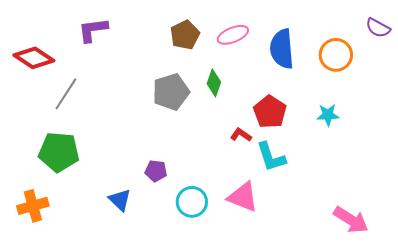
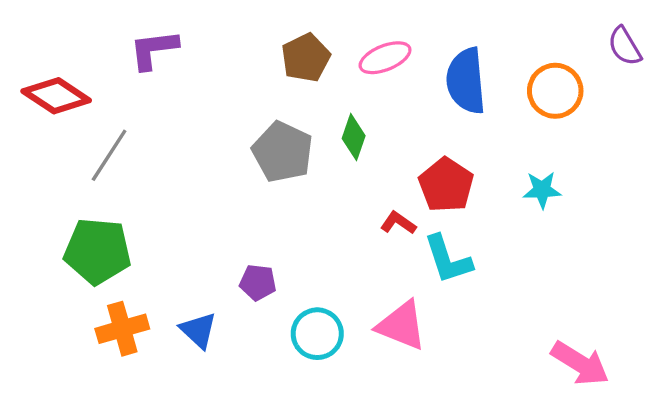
purple semicircle: (378, 28) -> (625, 46), turned 30
gray pentagon: (171, 92) -> (283, 152), turned -30
orange cross: (33, 206) -> (122, 329), moved

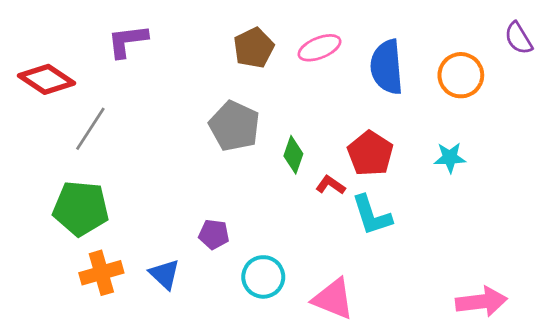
green diamond: (354, 137) -> (293, 155), moved
pink triangle: (402, 325) -> (333, 299), moved
pink arrow: (580, 363) -> (481, 302), turned -39

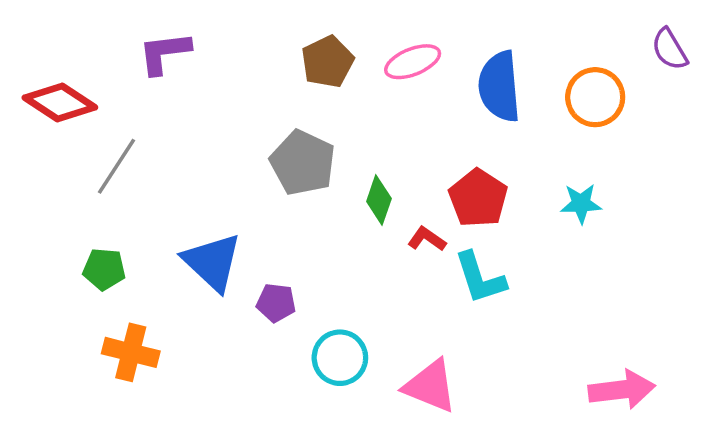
green pentagon: (81, 208) -> (104, 269), size x0.6
orange cross: (101, 273) -> (131, 352), turned 30
blue triangle: (164, 274) -> (212, 262), moved, size x1.5

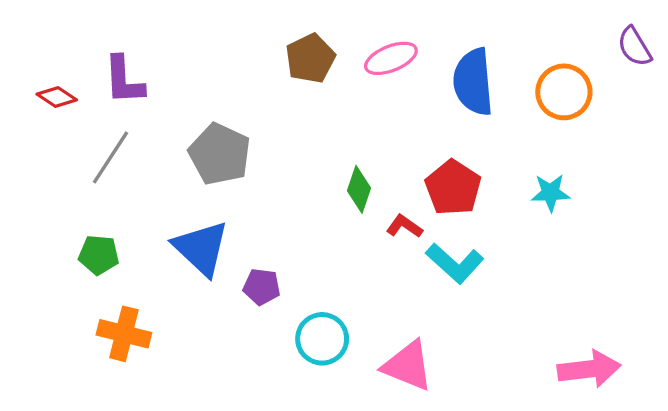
purple L-shape: (164, 53) -> (124, 80), moved, turned -86
red diamond: (60, 102) -> (57, 97), size x0.6
gray pentagon: (303, 163) -> (220, 154), moved
cyan L-shape: (480, 278) -> (455, 263), turned -30

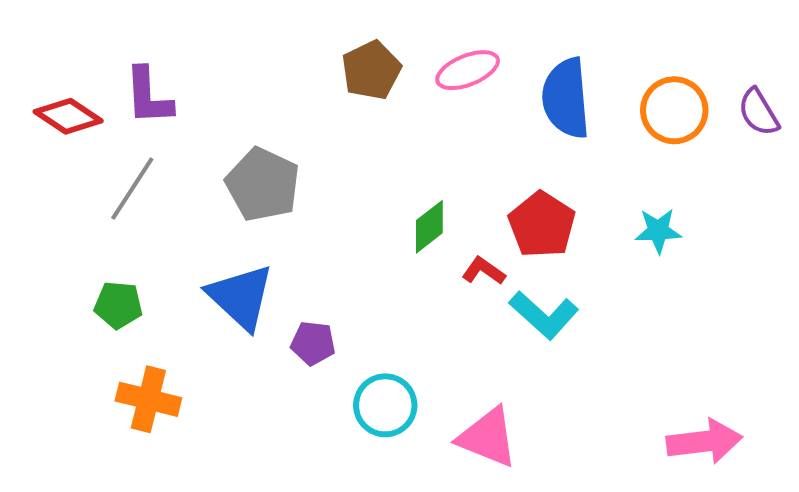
purple semicircle: (634, 47) -> (759, 112), moved
red diamond: (57, 97) -> (68, 116), size x1.4
green diamond: (359, 189) -> (429, 227), turned 33

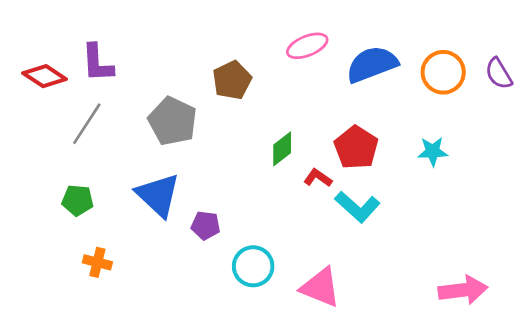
brown pentagon: (371, 70) -> (232, 80), moved
blue semicircle: (566, 98) -> (372, 64), turned 74
orange cross: (148, 399) -> (97, 262), size x0.7

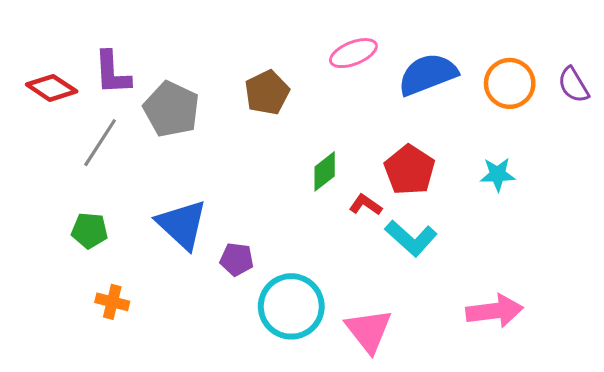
gray pentagon: (173, 121) -> (171, 109), moved
cyan circle: (253, 266) -> (291, 306), size x1.4
pink triangle: (320, 287) -> (369, 331), turned 30
pink arrow: (463, 290) -> (494, 311), moved

